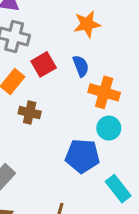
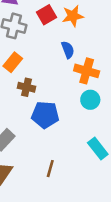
red square: (44, 64) -> (46, 15), moved
blue pentagon: (82, 156) -> (45, 115), moved

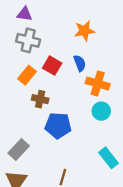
red square: (46, 15) -> (52, 66), moved, turned -30

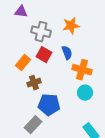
gray cross: (28, 40) -> (41, 32), moved
brown cross: (40, 99) -> (34, 83), turned -32
gray rectangle: (19, 149) -> (33, 125), moved

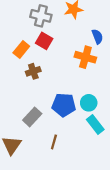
blue semicircle: (67, 53) -> (97, 37), moved
cyan circle: (85, 93) -> (89, 103), moved
blue pentagon: (49, 105) -> (64, 105), moved

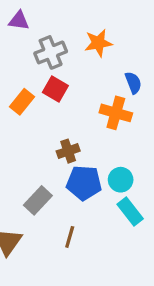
gray cross: (41, 16) -> (51, 52), turned -36
brown cross: (33, 71) -> (68, 151), moved

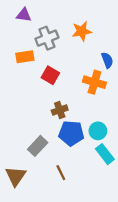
red square: (55, 89) -> (50, 75), moved
orange rectangle: (22, 102) -> (25, 57), moved, turned 42
brown line: (70, 237) -> (61, 173), turned -42

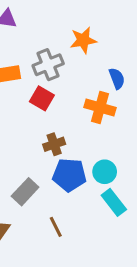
gray cross: (47, 38) -> (48, 65), moved

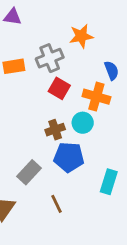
red square: (42, 98) -> (59, 88), moved
cyan circle: (105, 172) -> (83, 123), moved
cyan rectangle: (114, 202) -> (109, 182), turned 55

